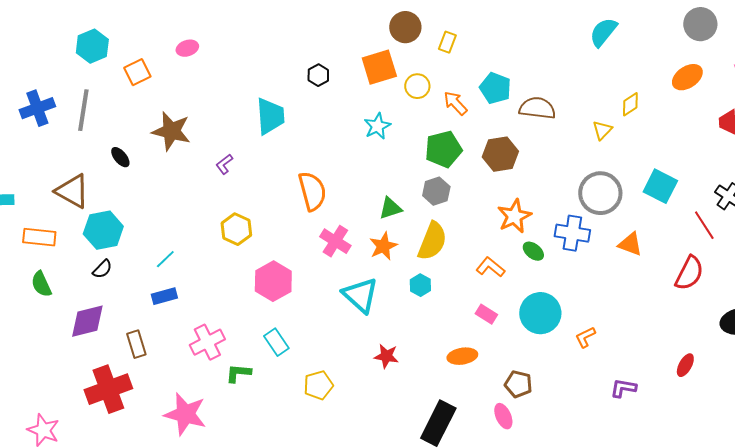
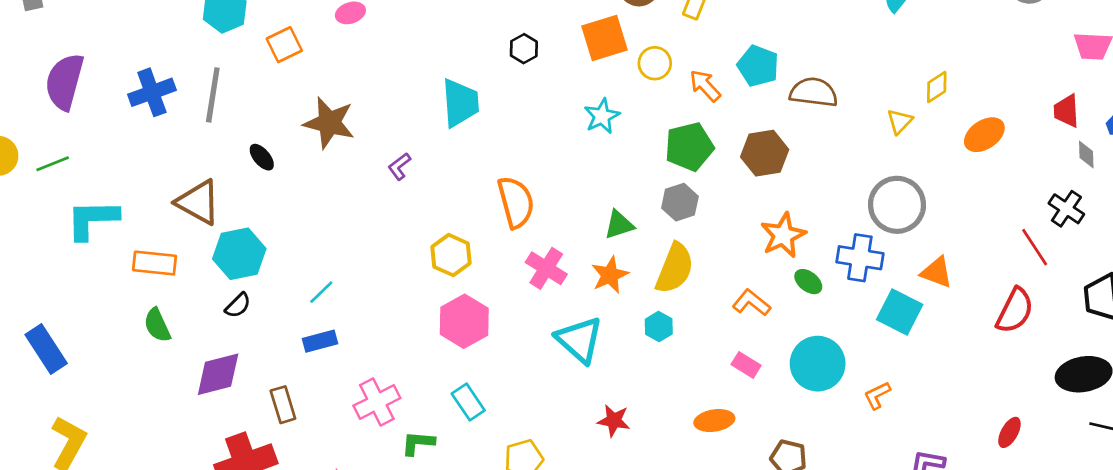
orange ellipse: (687, 77) -> (984, 135), moved
cyan square: (660, 186) -> (900, 312), moved
yellow hexagon: (236, 229) -> (451, 255), moved

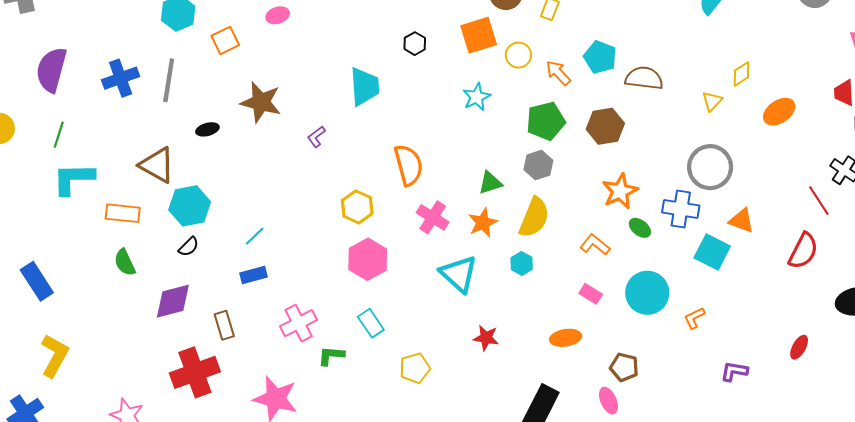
black ellipse: (262, 157) -> (207, 129), turned -65
green line: (53, 164) -> (59, 135), moved, turned -50

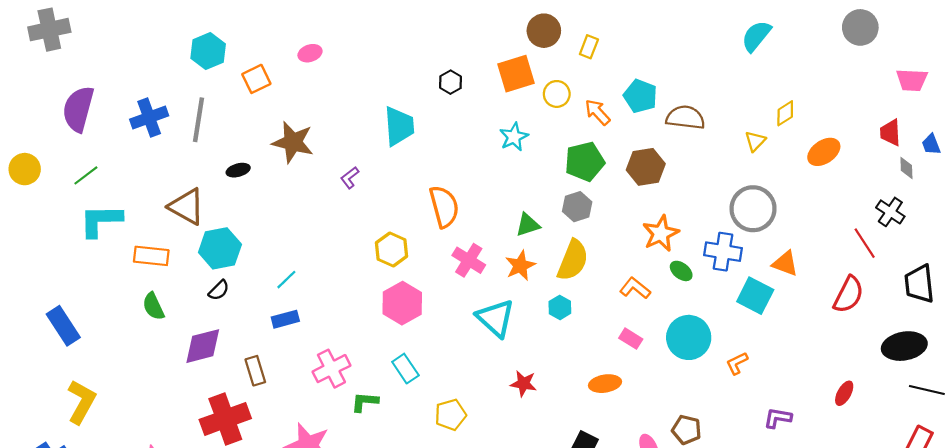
green line: (59, 135) -> (86, 175), turned 35
brown pentagon: (624, 367) -> (687, 430), moved

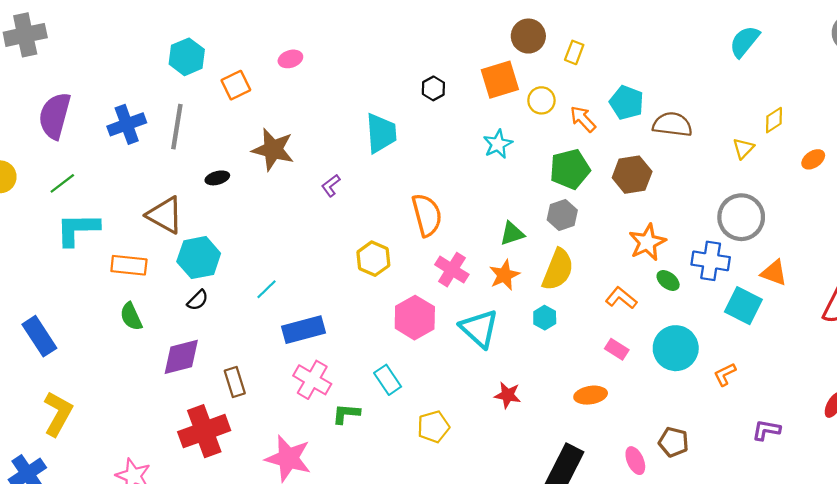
orange ellipse: (824, 152) -> (813, 159), size x0.7
pink hexagon: (402, 303) -> (415, 318), moved
blue rectangle: (285, 319) -> (304, 330), moved, size x1.5
pink cross: (331, 369) -> (312, 380), turned -33

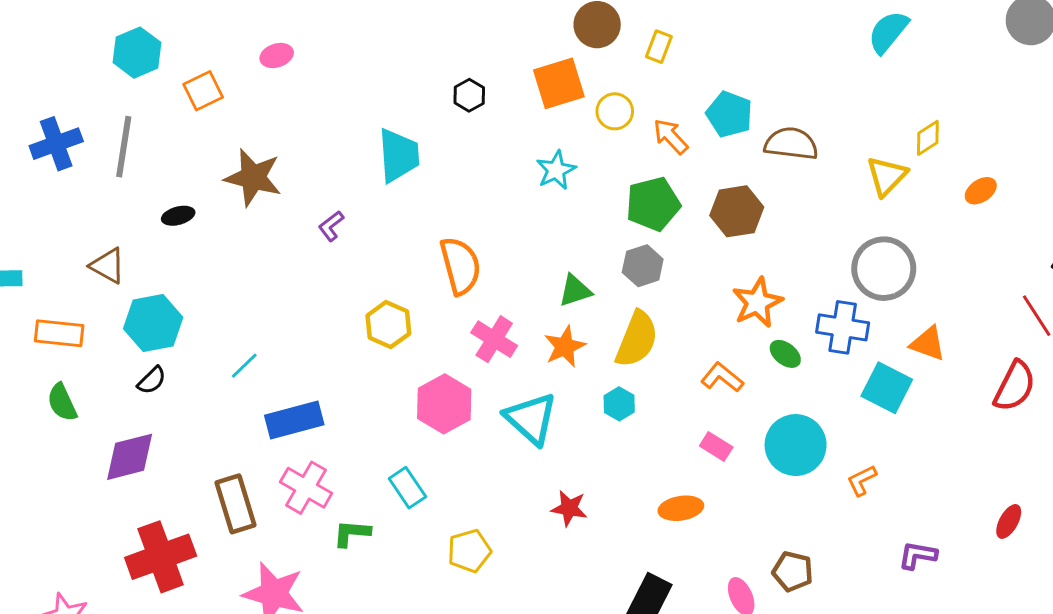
yellow triangle: (743, 148) -> (887, 176), size x1.4
brown triangle: (165, 215) -> (108, 266), size x0.7
brown rectangle: (235, 382) -> (235, 504), moved, size x1.4

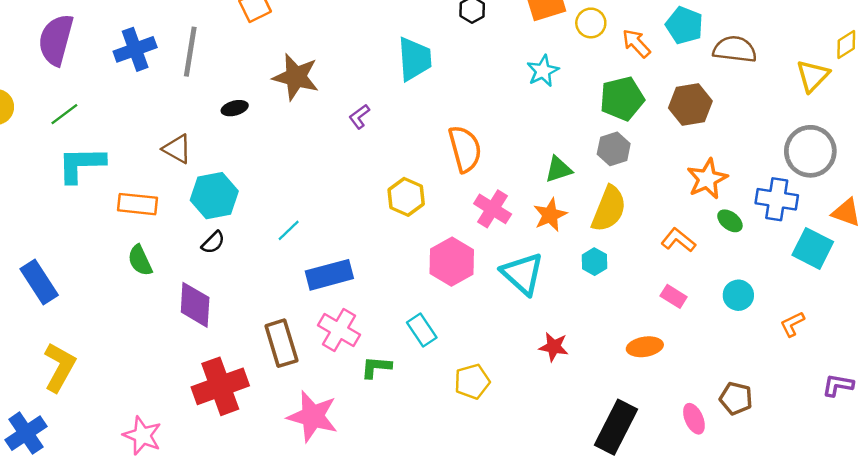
cyan circle: (796, 445) -> (738, 295), size x0.6
purple diamond: (130, 457) -> (195, 305), turned -72

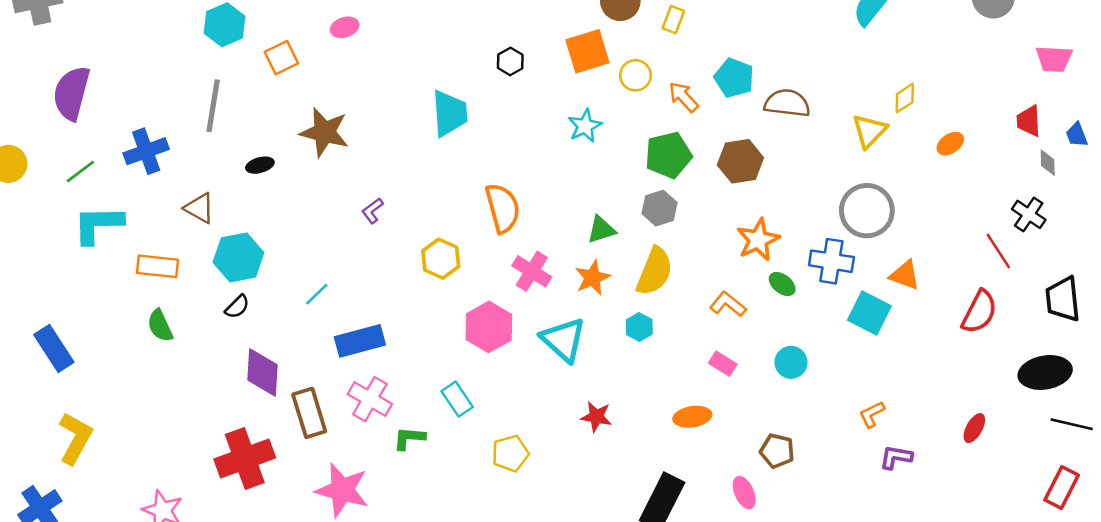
blue cross: (135, 49) -> (146, 151), moved
purple L-shape: (359, 117) -> (372, 211), moved
purple diamond: (195, 305) -> (262, 372), moved
orange L-shape: (792, 324) -> (872, 414), moved
brown pentagon: (736, 398) -> (777, 451), moved

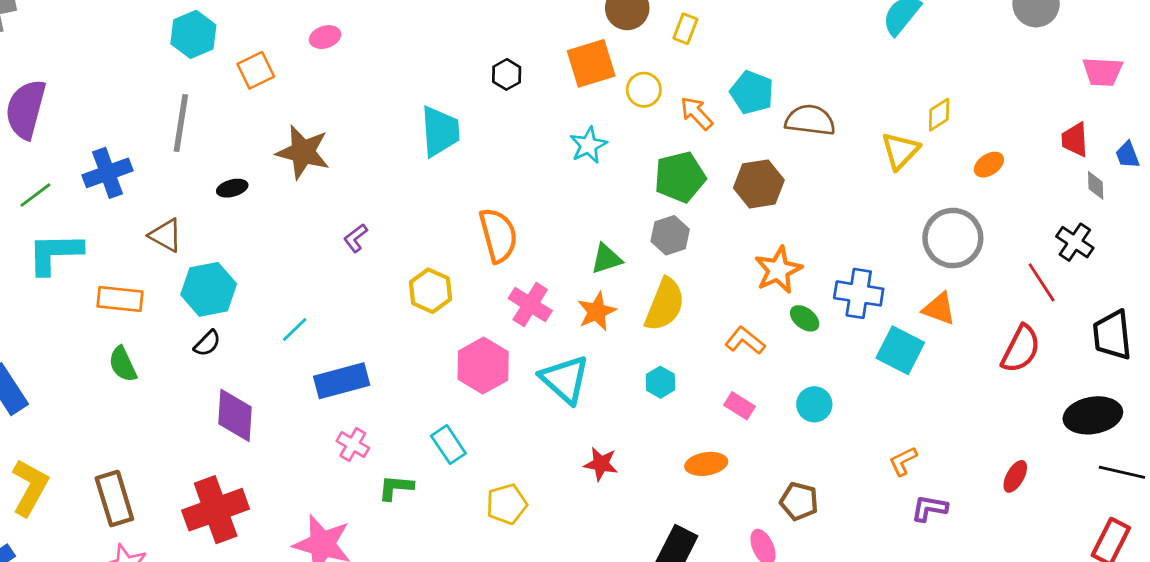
gray circle: (867, 211) -> (953, 238), moved
cyan hexagon: (639, 327) -> (660, 382), moved
pink cross: (370, 399) -> (353, 445), size x0.7
brown rectangle: (309, 413) -> (114, 499), moved

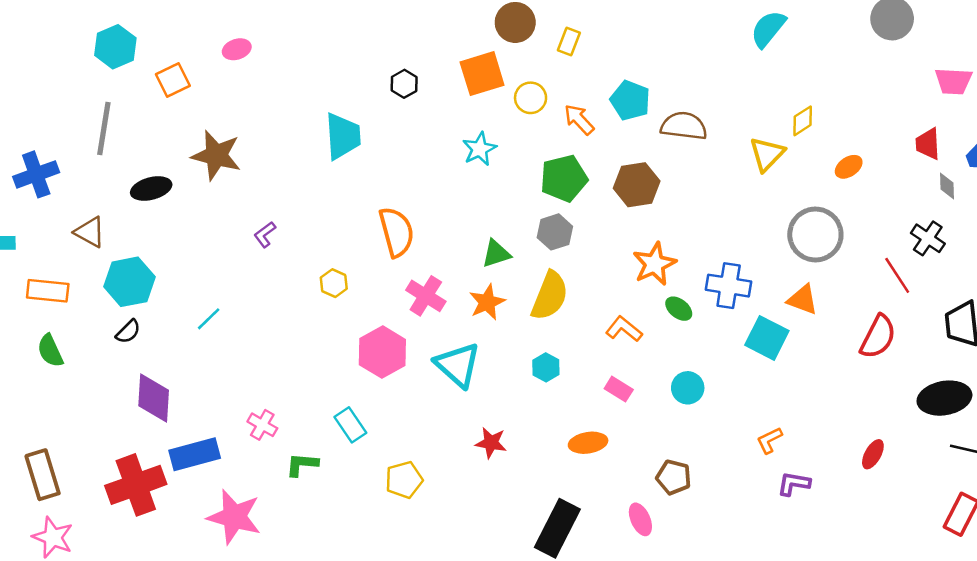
black ellipse: (232, 188) -> (151, 189), size x1.4
yellow hexagon: (430, 291) -> (334, 283), size x0.7
blue rectangle: (342, 381) -> (195, 454), moved

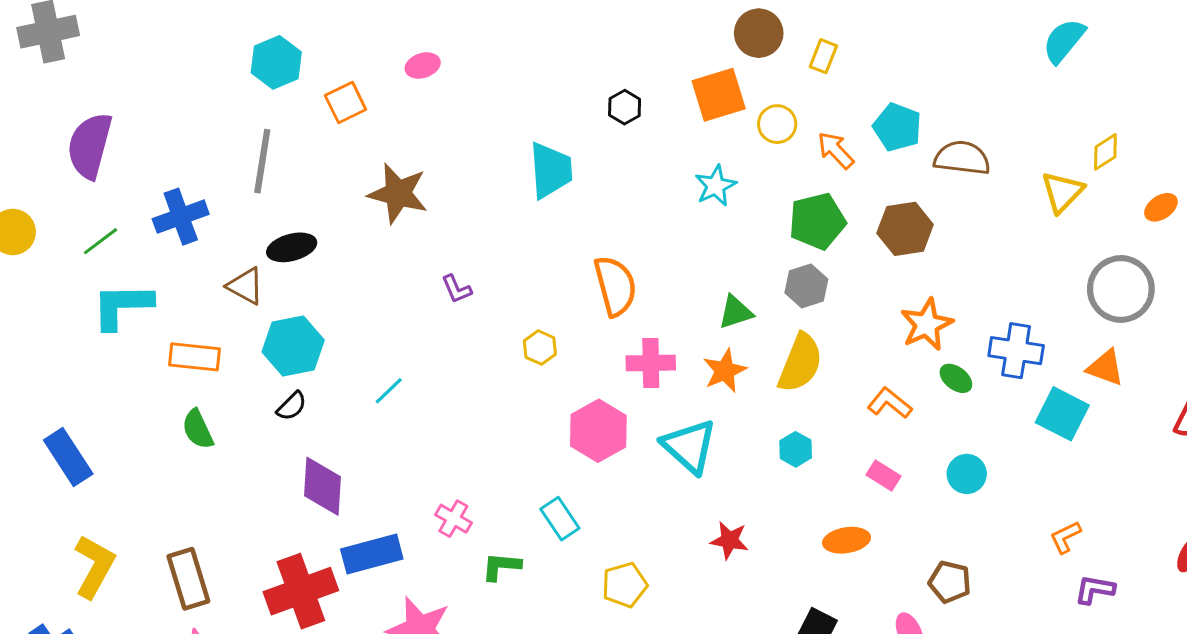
black ellipse: (151, 189) -> (292, 247), moved
purple L-shape: (265, 235) -> (457, 289), turned -76
pink cross: (426, 296) -> (651, 363), turned -33

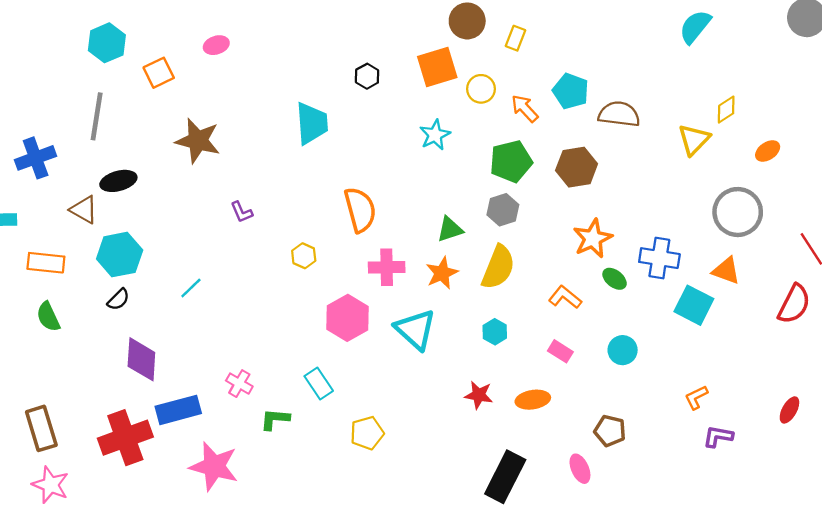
red star: (729, 540) -> (479, 395), moved

